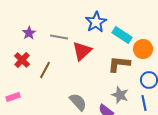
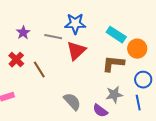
blue star: (96, 22) -> (75, 24), moved, turned 30
brown line: (45, 70) -> (39, 70), turned -60
gray star: (120, 95) -> (114, 95), turned -30

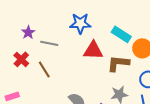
gray line: (53, 37) -> (49, 43), moved
red triangle: (76, 51) -> (93, 50), moved, turned 45

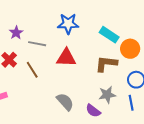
red triangle: (93, 50) -> (66, 58), moved

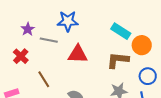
blue star: (68, 24) -> (68, 21), moved
brown line: (32, 70) -> (44, 79), moved

